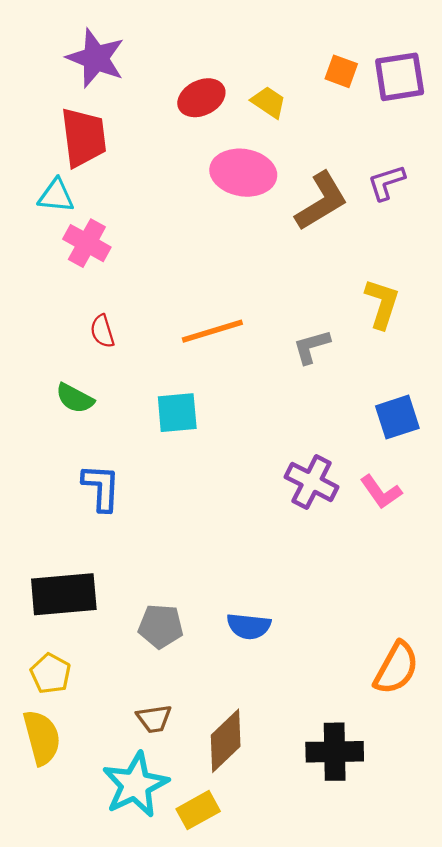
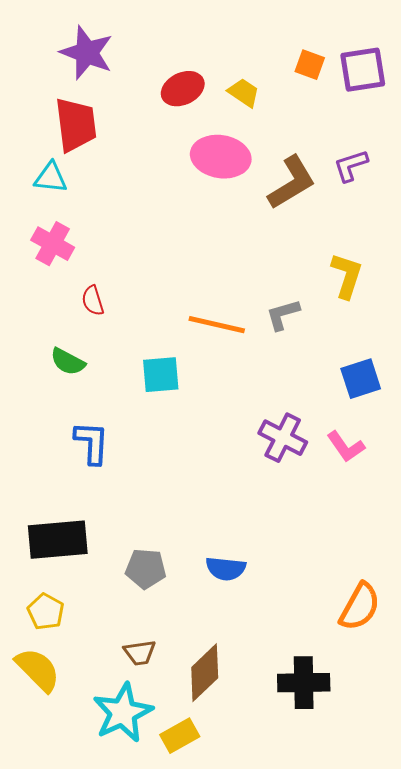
pink cross: (87, 243) -> (53, 244), moved
orange line: (212, 331) -> (217, 325), moved, turned 30
yellow semicircle: (42, 737) -> (38, 670), turned -30

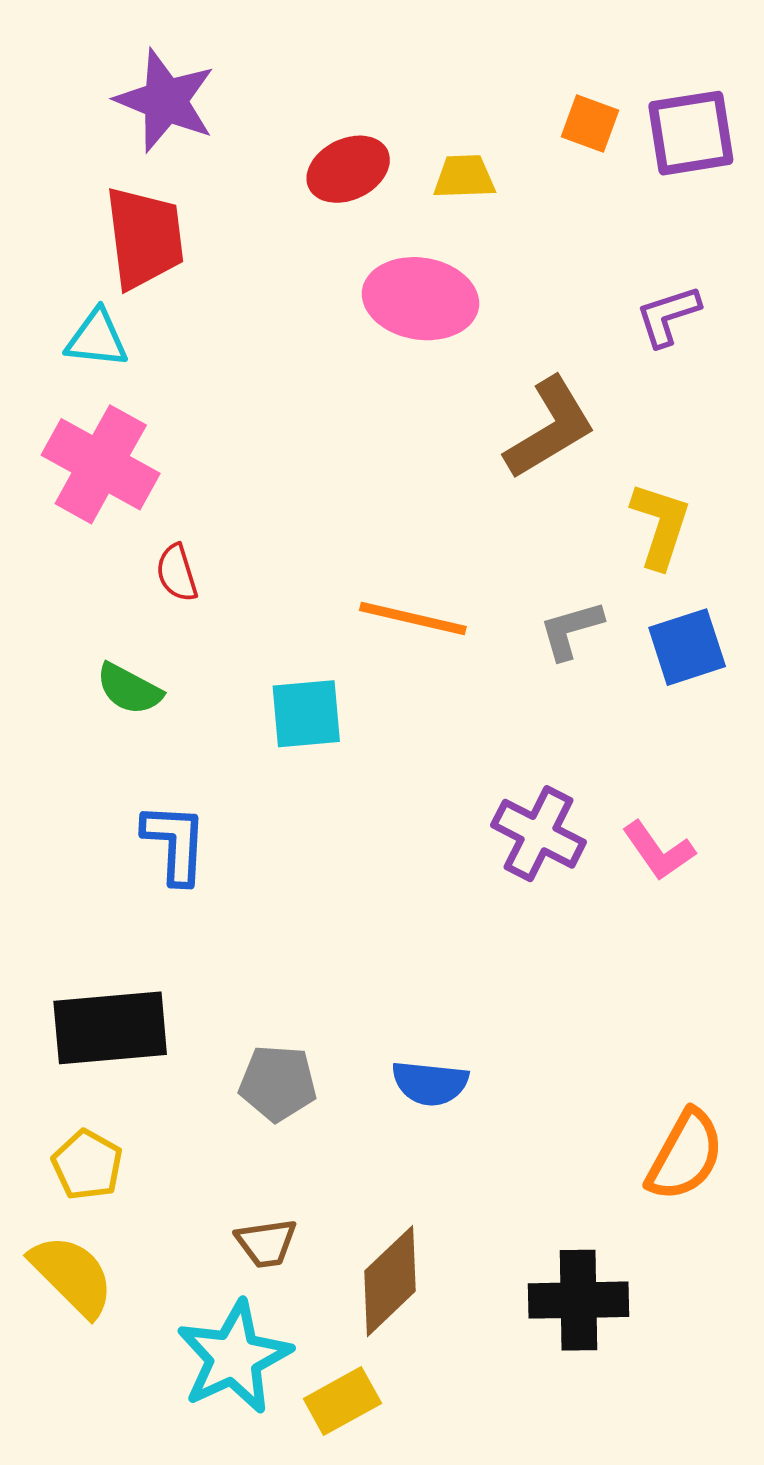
yellow trapezoid: (244, 93) -> (464, 177), turned -36
brown L-shape: (292, 183) -> (550, 428), moved
pink cross: (53, 244) -> (101, 464), size x1.4
gray L-shape: (283, 315) -> (571, 630), moved
blue square: (361, 379) -> (687, 647), moved

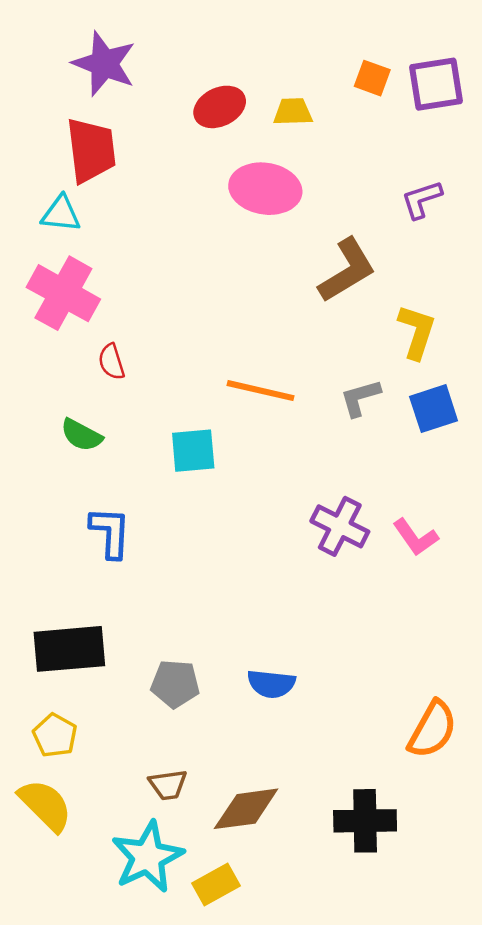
brown diamond: (390, 1281) -> (246, 809), turned 36

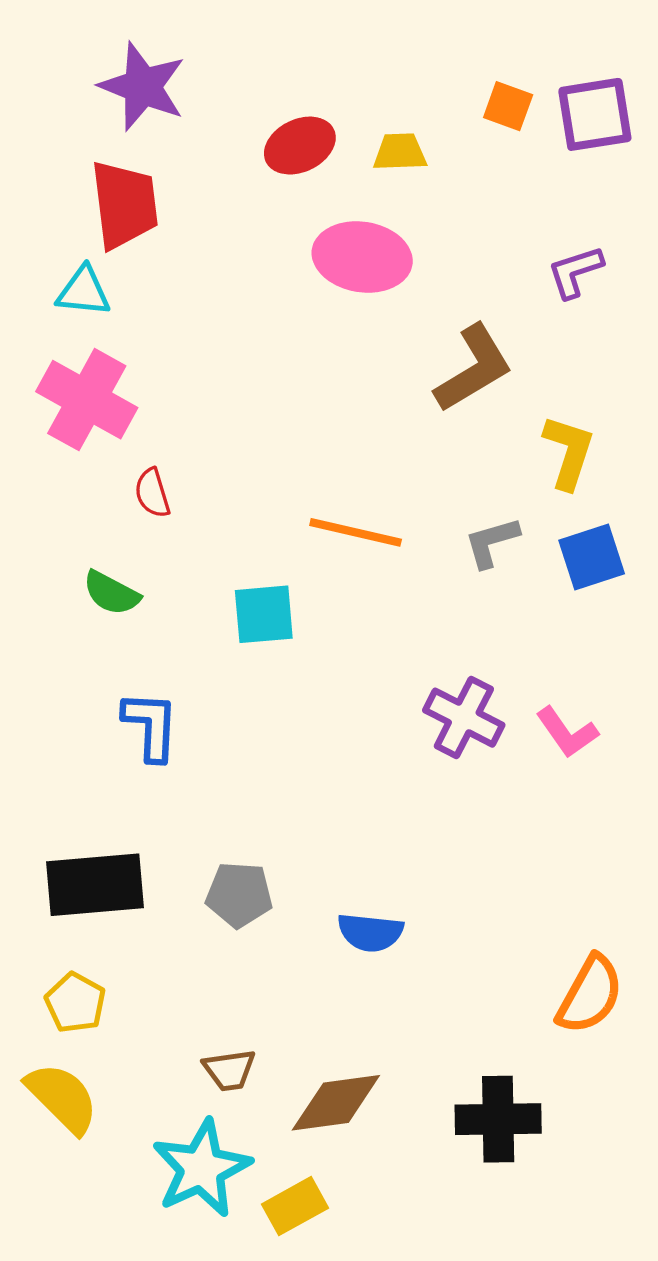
gray pentagon: (175, 684) -> (239, 895), moved

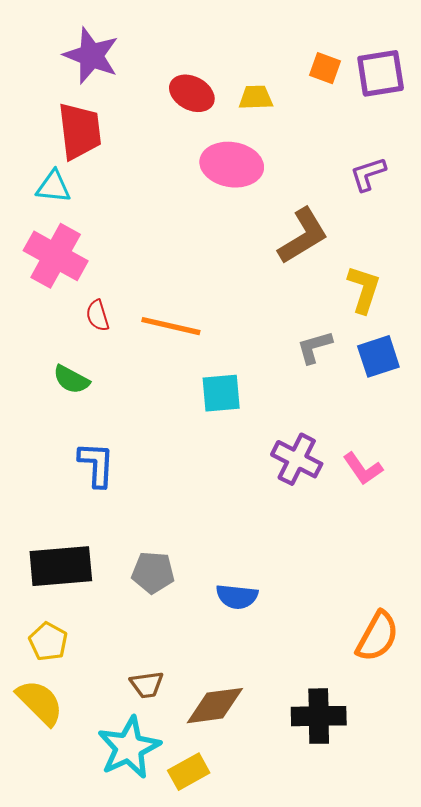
red ellipse: (300, 146) -> (192, 93), turned 54
orange line: (356, 532) -> (171, 326), moved
cyan square: (264, 614) -> (221, 393), moved

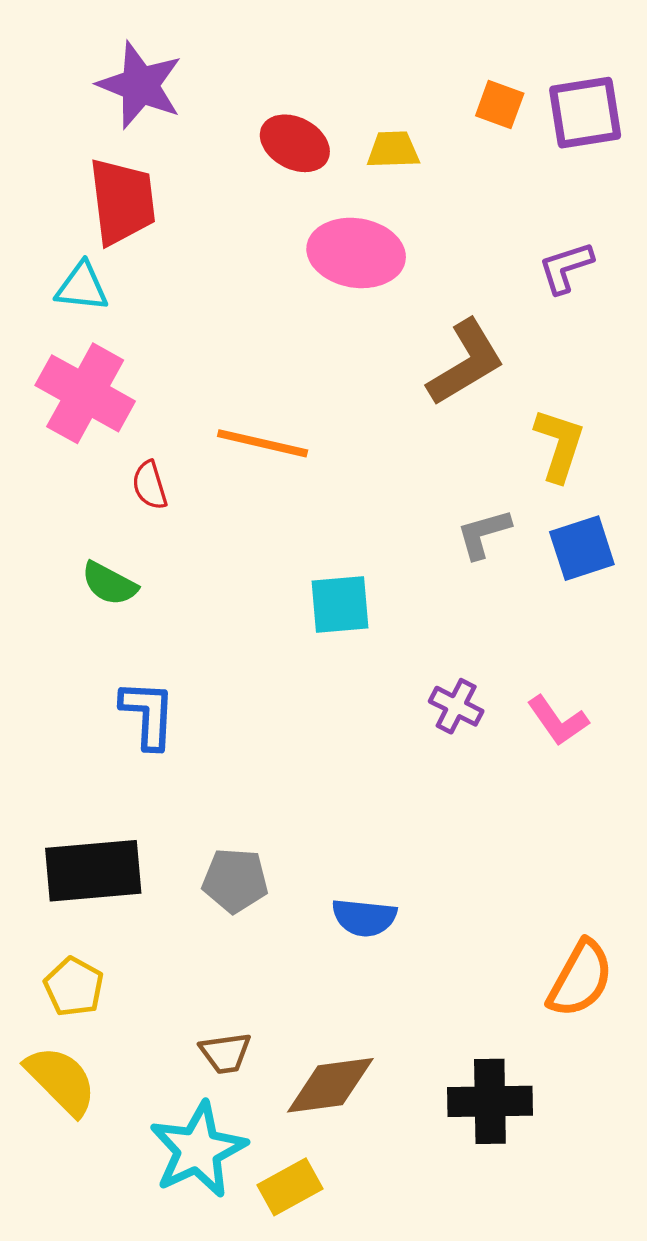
orange line: (171, 326) -> (263, 443), moved
purple cross: (297, 459) -> (456, 706), size x0.7

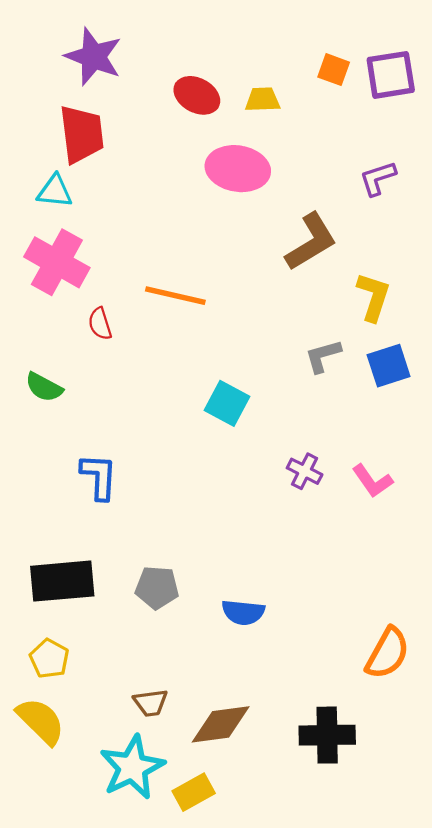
green semicircle: (109, 584) -> (44, 387), moved
cyan square: (340, 605) -> (227, 403), turned 33

